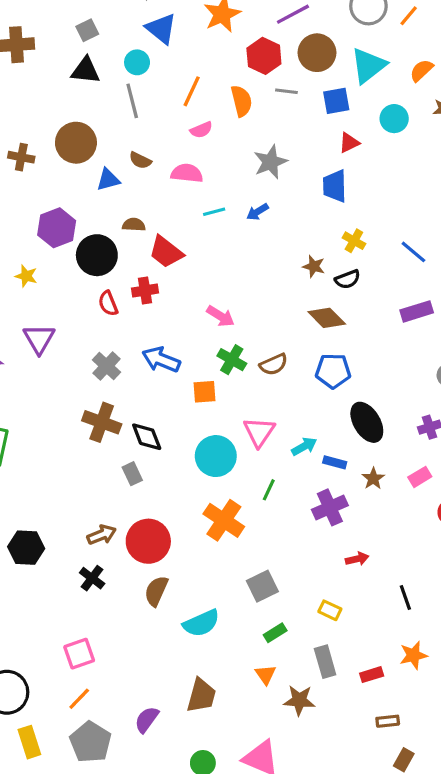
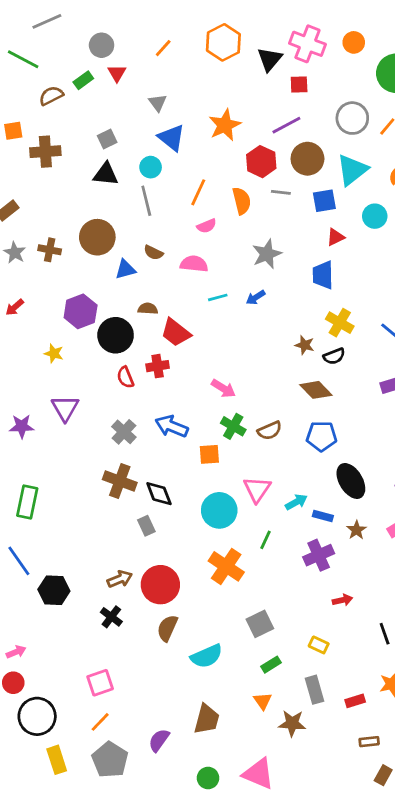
yellow cross: (354, 241) -> (340, 323), size x1.4

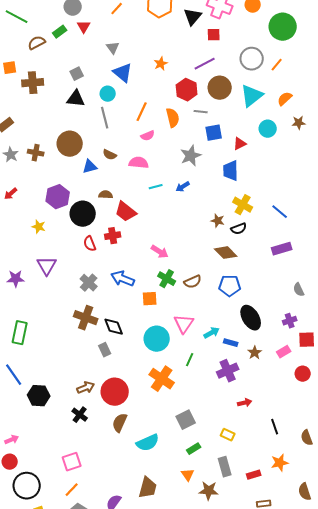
orange star: (225, 125) -> (161, 64), size x0.6
blue square: (324, 201) -> (214, 133), moved

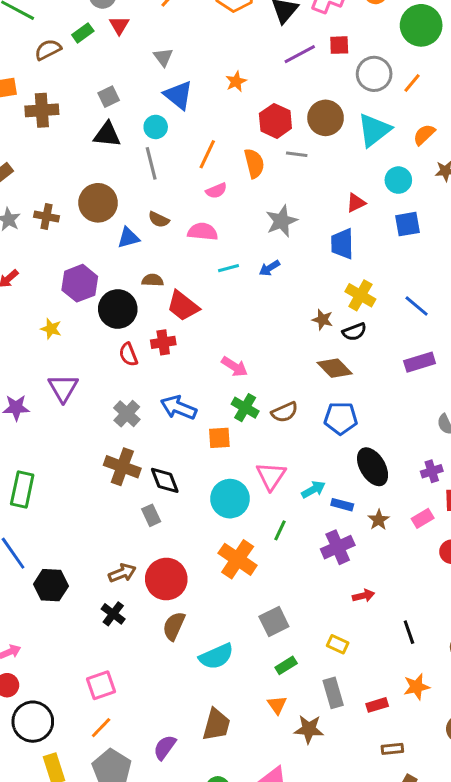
red square: (214, 35) -> (339, 45), moved
purple line: (205, 64) -> (300, 54), moved
blue square: (214, 133) -> (407, 224), moved

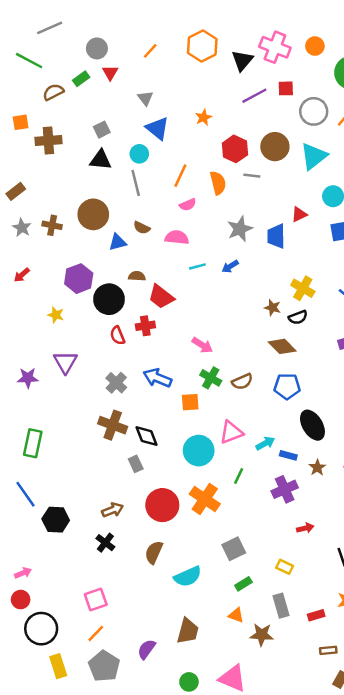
blue trapezoid: (342, 244) -> (276, 236), moved
pink triangle: (271, 476) -> (231, 432), turned 35
red circle: (166, 579) -> (162, 505), moved
orange triangle: (277, 705) -> (236, 615), turned -35

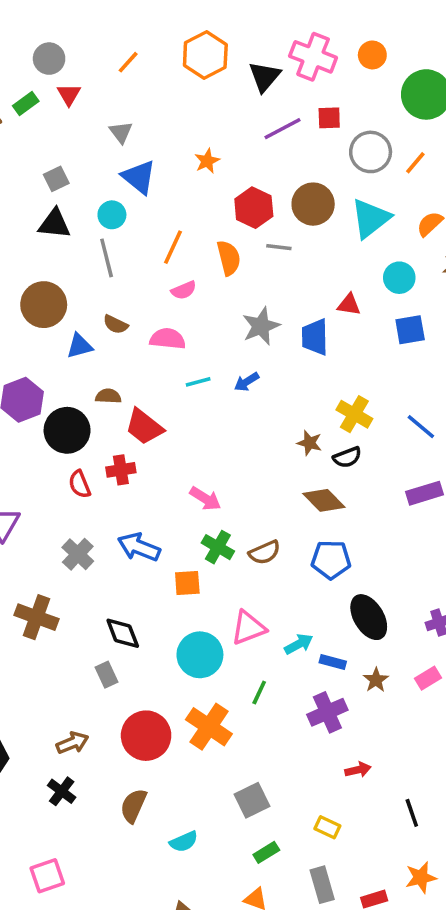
red triangle: (299, 214) -> (349, 305), turned 35
brown cross: (113, 425) -> (36, 617), moved
cyan semicircle: (188, 577) -> (184, 842), size x0.7

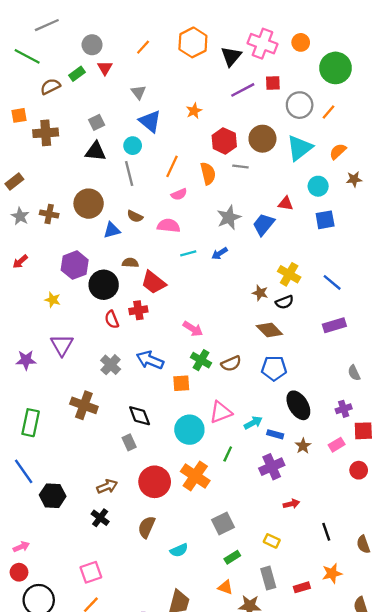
blue trapezoid: (315, 337) -> (264, 224), turned 40

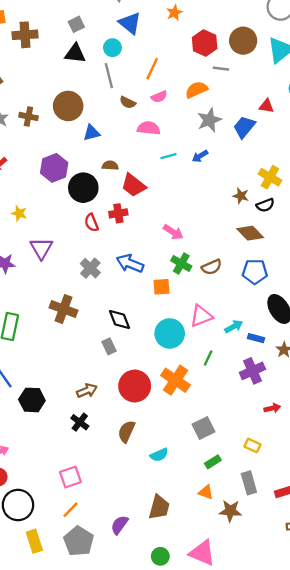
orange semicircle: (208, 173) -> (196, 90), moved, turned -100
brown semicircle: (135, 216) -> (128, 102), moved
yellow star: (53, 300) -> (19, 213), moved

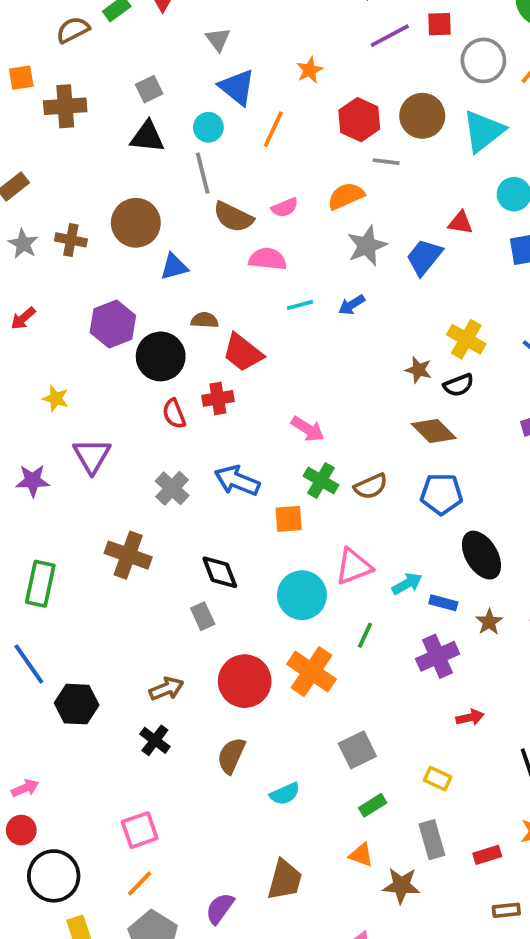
orange line: (152, 69) -> (273, 129), moved
brown semicircle: (128, 102) -> (233, 217), size x1.5

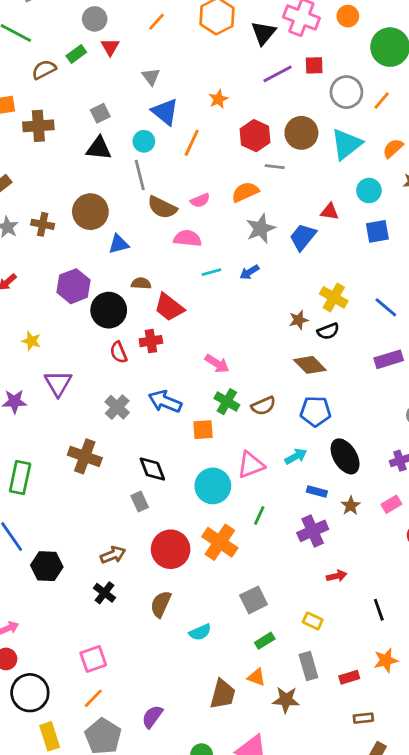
brown star: (418, 370) -> (299, 320), turned -30
cyan arrow: (407, 584) -> (296, 456), moved
brown trapezoid: (285, 880) -> (223, 694), moved

